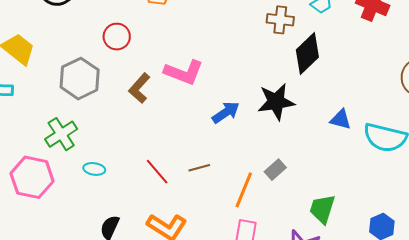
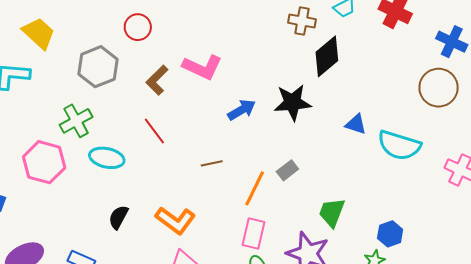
cyan ellipse: (94, 169) -> (107, 158), size x1.6
red line: (157, 172) -> (154, 131), moved

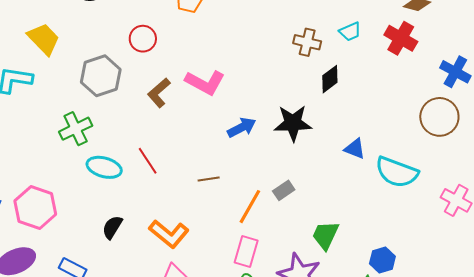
black diamond: (327, 56) -> (330, 79), size x0.7
red line: (154, 131) -> (148, 161), moved
pink hexagon: (44, 162) -> (35, 208), moved

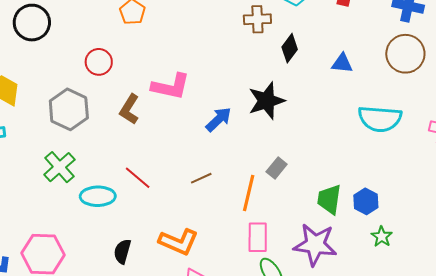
blue triangle: (355, 149) -> (342, 63), moved
blue hexagon: (382, 260) -> (366, 201), moved

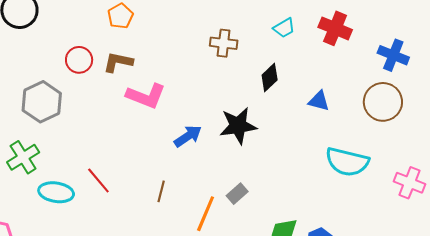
brown cross: (257, 19) -> (224, 43), moved
brown L-shape: (129, 109) -> (118, 62), moved, turned 60
brown line: (201, 178) -> (161, 191), turned -60

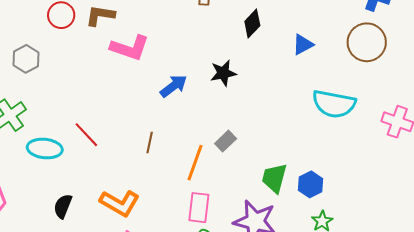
blue triangle: (319, 101) -> (303, 45), turned -40
gray hexagon: (42, 102) -> (26, 59), size x0.7
black star: (238, 126) -> (223, 73), size x0.7

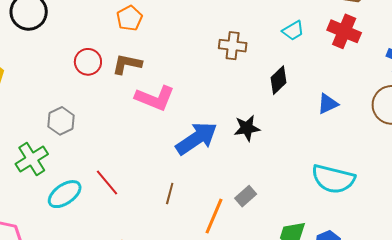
gray hexagon: (26, 59) -> (61, 121), moved
blue arrow: (174, 86) -> (197, 138), size x1.5
cyan semicircle: (334, 104) -> (333, 179), moved
cyan ellipse: (45, 149) -> (65, 194), turned -44

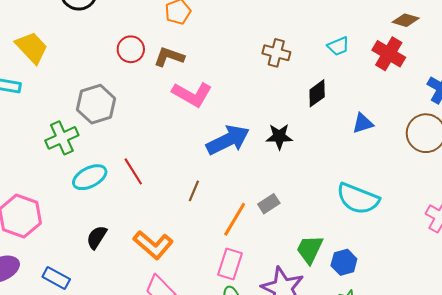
gray hexagon: (61, 121) -> (96, 104), size x1.4

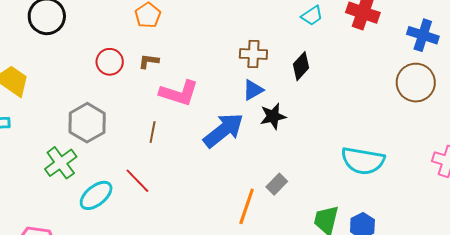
brown cross: (276, 53) -> (253, 54), moved
brown L-shape: (169, 57) -> (149, 61), size x0.7
blue triangle: (363, 123) -> (253, 90), moved
brown line: (194, 191) -> (153, 132), moved

